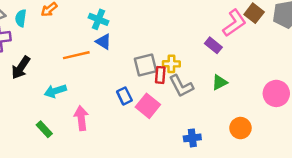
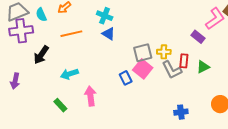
cyan semicircle: (21, 18) -> (41, 15), turned -32
orange line: (76, 55) -> (71, 34), moved
red rectangle: (160, 75) -> (184, 61), moved
pink square: (148, 106) -> (143, 69), moved

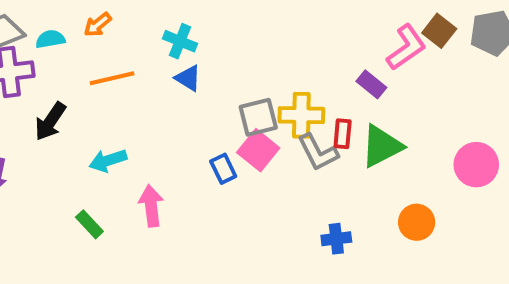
cyan semicircle: (41, 15) -> (50, 39), turned 104
yellow cross: (164, 52) -> (301, 115), size x1.5
green triangle: (203, 67) -> (382, 146), size x1.6

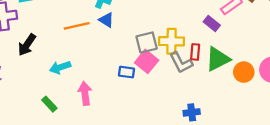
orange line: (112, 78) -> (77, 26), moved
blue rectangle: (223, 169) -> (126, 72), turned -56
orange circle: (417, 222) -> (244, 72), moved

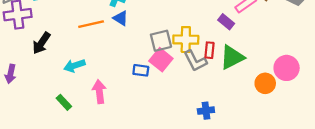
orange circle: (244, 72) -> (265, 83), moved

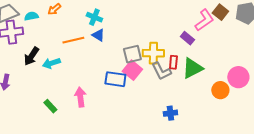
cyan arrow: (74, 66) -> (51, 63), moved
blue rectangle: (141, 70) -> (115, 79), size x1.5

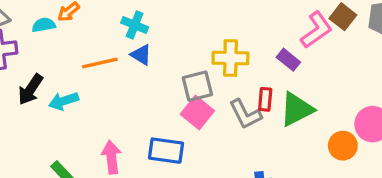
cyan semicircle: (31, 16) -> (44, 25), moved
yellow cross: (153, 53) -> (230, 58), moved
blue rectangle: (115, 79) -> (166, 151), moved

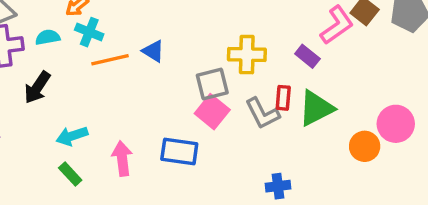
cyan semicircle: (44, 25) -> (48, 37), moved
cyan cross: (135, 25) -> (89, 32), moved
cyan arrow: (64, 101) -> (72, 136), moved

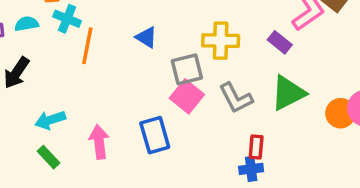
blue triangle: (153, 51) -> (146, 37), moved
orange line: (110, 60) -> (87, 46), turned -66
red rectangle: (283, 98) -> (256, 147), moved
orange circle: (365, 146) -> (340, 113), moved
blue rectangle: (179, 152) -> (155, 135), turned 66

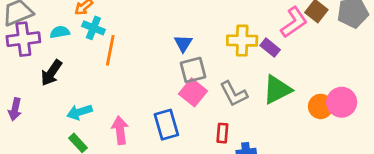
blue triangle: (146, 37) -> (183, 43), moved, turned 30
yellow cross: (221, 41) -> (242, 41), moved
red rectangle: (256, 147) -> (222, 133), moved

